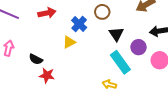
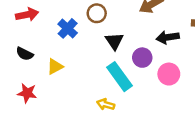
yellow triangle: (69, 42) -> (55, 66), moved
black semicircle: (36, 59) -> (25, 54), moved

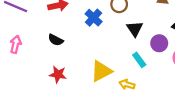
yellow triangle: (55, 66) -> (101, 71), moved, size x1.5
cyan rectangle: (119, 77) -> (139, 60), size x0.6

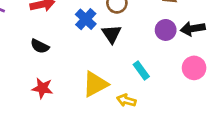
black triangle: (135, 29) -> (111, 34), moved
purple circle: (159, 43) -> (166, 30), moved

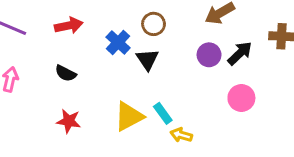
black arrow: (193, 29) -> (240, 53), turned 145
cyan rectangle: (141, 71) -> (163, 113), moved
yellow arrow: (126, 100) -> (181, 135), moved

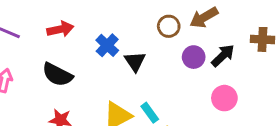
brown circle: (154, 24) -> (169, 26), moved
black semicircle: (66, 73) -> (57, 75), size x1.5

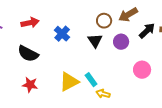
black arrow: (223, 56) -> (147, 31), moved
black triangle: (135, 61) -> (95, 41), moved

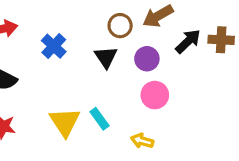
pink circle: (142, 70) -> (155, 95), moved
yellow triangle: (69, 82) -> (65, 122), turned -35
yellow arrow: (103, 94) -> (142, 141), moved

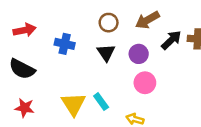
brown circle: (120, 26) -> (109, 23), moved
blue cross: (54, 46) -> (65, 44), turned -30

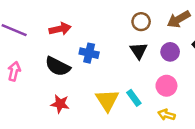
blue cross: (65, 44) -> (89, 53), moved
pink circle: (145, 83) -> (166, 86), moved

